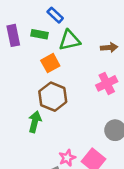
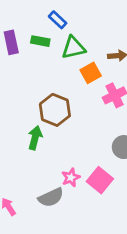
orange square: (50, 63) -> (91, 73), moved

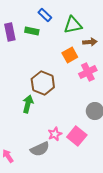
green triangle: (73, 48) -> (73, 25), moved

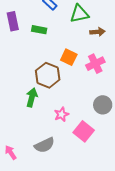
green rectangle: (32, 31) -> (39, 30), moved
orange square: (70, 55) -> (69, 57), moved, turned -35
pink star: (55, 134) -> (61, 114), moved

